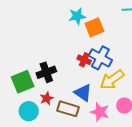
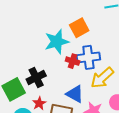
cyan star: (77, 16) -> (57, 42), moved, size x1.4
blue cross: (100, 58) -> (88, 57), turned -30

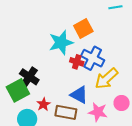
blue cross: (88, 57) -> (93, 58), turned 35
black cross: (36, 77) -> (29, 77), moved, turned -30

